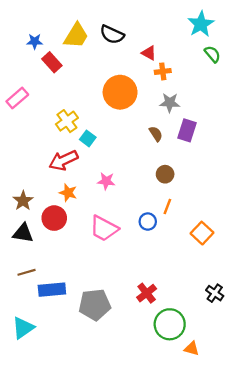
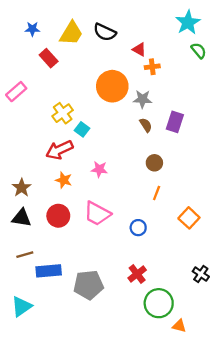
blue star: (35, 41) -> (32, 29), moved
gray star: (170, 103) -> (143, 99), moved
red circle: (54, 218) -> (58, 216), moved
blue circle: (148, 222) -> (138, 228), moved

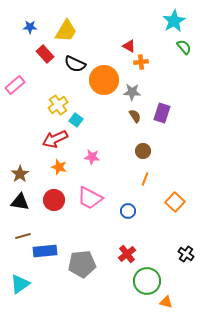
black semicircle: (105, 32) -> (75, 64), moved

